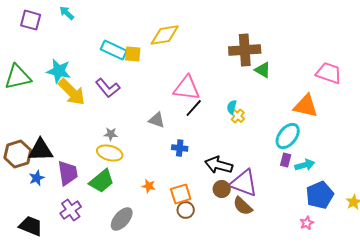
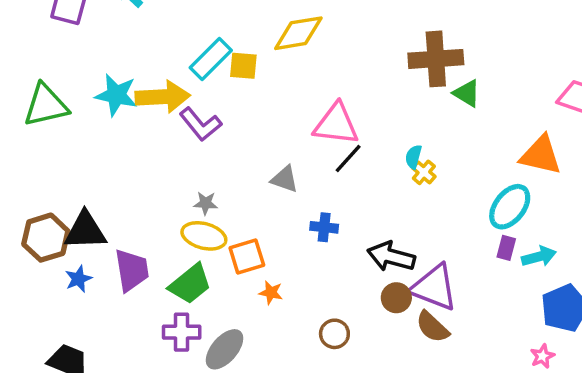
cyan rectangle: (114, 50) -> (211, 59), turned -70
yellow arrow: (72, 92) -> (163, 97), moved, turned -48
orange square: (181, 194) -> (247, 256), moved
purple cross: (71, 210) -> (182, 332), moved, turned 35

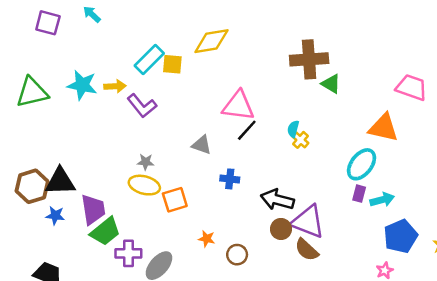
yellow arrow: (163, 97) -> (115, 86), size x0.6
blue star: (78, 279) -> (55, 216), turned 30
green trapezoid: (190, 284) -> (105, 231), moved
orange star: (271, 293) -> (207, 239), moved

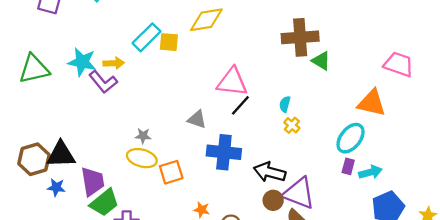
purple L-shape: (142, 106) -> (103, 82), moved
yellow cross: (301, 140) -> (292, 125), moved
blue cross: (230, 179) -> (224, 152), size x1.8

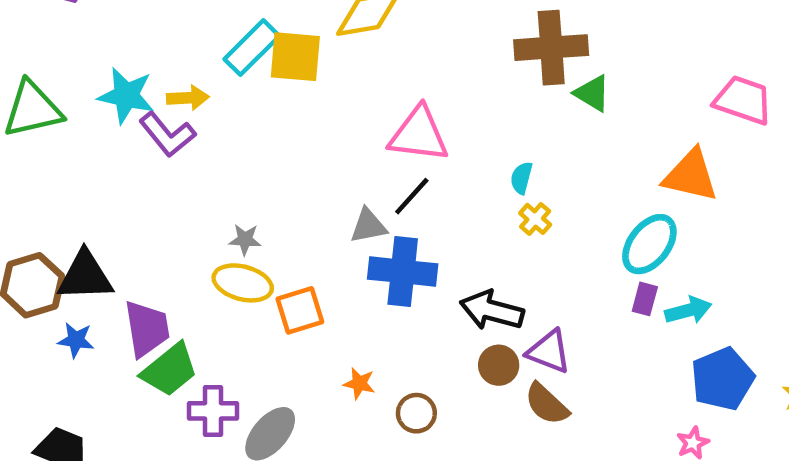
yellow square: (169, 42) -> (295, 57), size x1.4
black line: (240, 105) -> (412, 196), moved
gray triangle: (197, 119) -> (368, 226), moved, turned -30
purple triangle: (299, 193) -> (549, 351), size x0.7

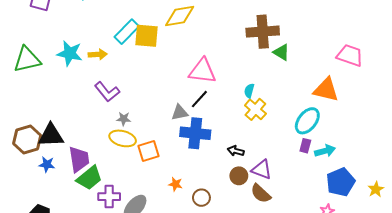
purple L-shape: (167, 134) -> (107, 92), moved
yellow cross: (535, 219) -> (255, 109), size x1.5
black arrow: (492, 310) -> (236, 151), size x0.6

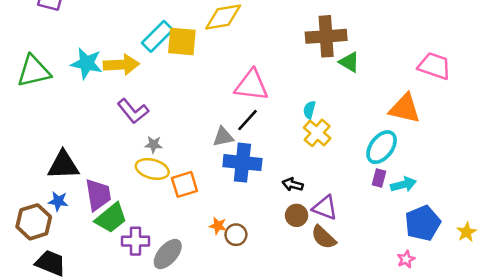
yellow arrow: (98, 54) -> (121, 65), size x1.5
brown hexagon: (27, 140) -> (34, 222), moved
brown circle: (201, 198) -> (236, 235), moved

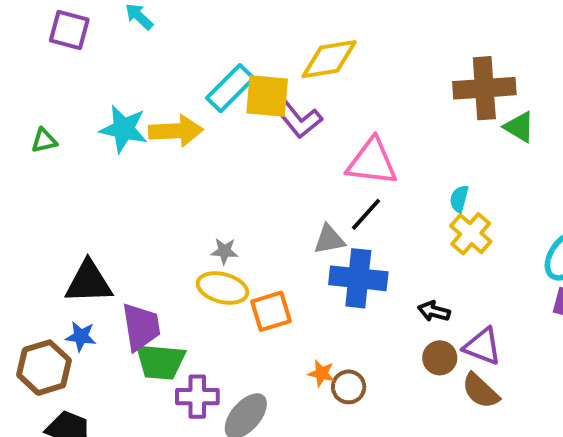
green triangle: (34, 71) -> (44, 141), size x0.5
purple L-shape: (133, 111) -> (298, 119), moved
green trapezoid: (111, 218) -> (160, 362), turned 44

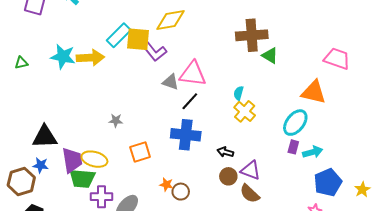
gray triangle: (329, 240) -> (171, 82), moved, turned 30
yellow ellipse: (222, 288) -> (94, 159), moved

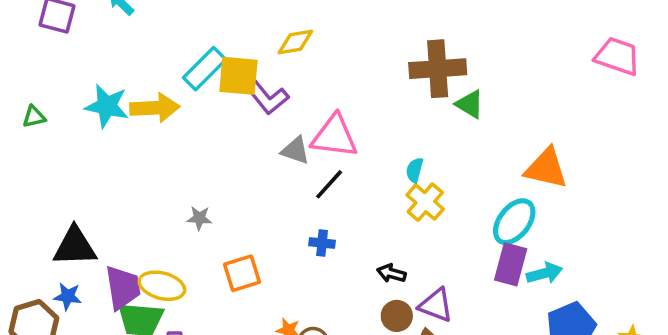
yellow diamond: (171, 20) -> (295, 42), size x0.7
pink trapezoid: (337, 59) -> (617, 56), moved
blue cross: (186, 135) -> (322, 243), size x0.5
purple rectangle: (293, 147) -> (511, 264), size x1.6

